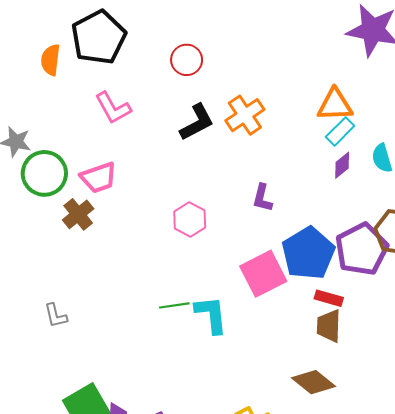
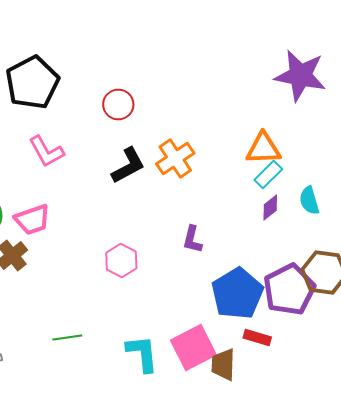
pink square: (263, 274) -> (193, 348), moved
green line: (174, 305) -> (67, 338), moved
brown trapezoid: (329, 326) -> (223, 364), moved

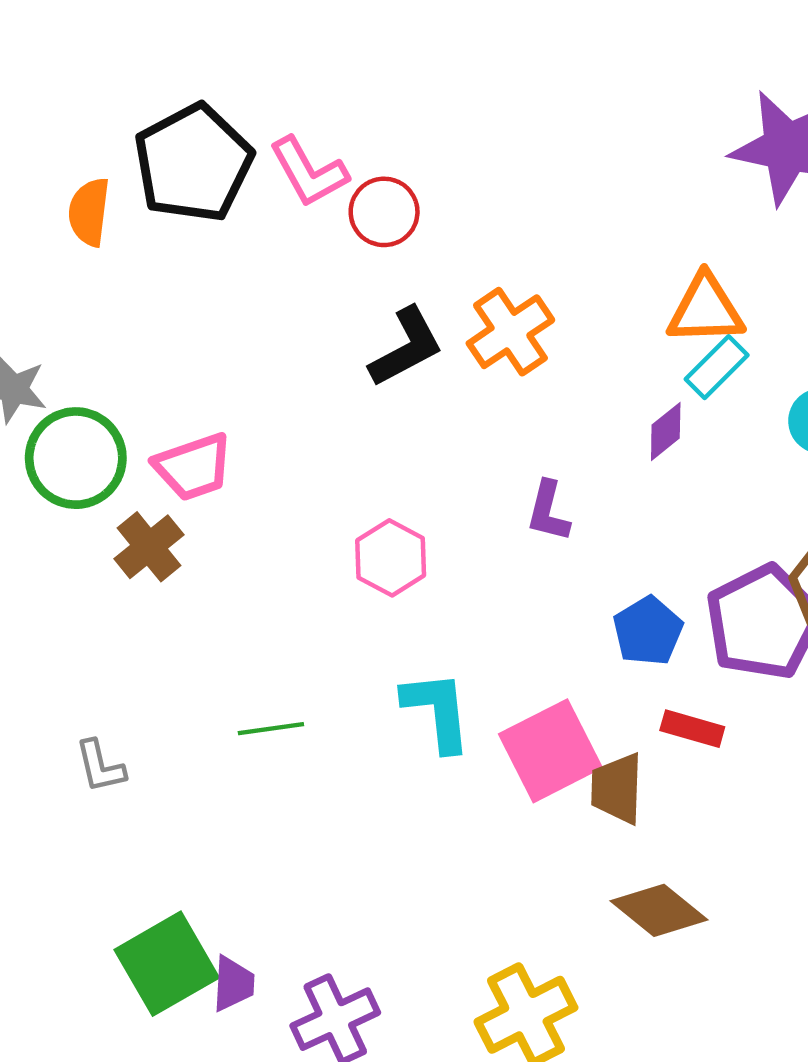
pink L-shape: (46, 152) -> (309, 172), moved
purple diamond: (270, 208) -> (666, 431), moved
blue pentagon: (237, 294) -> (648, 631), size x0.6
cyan L-shape: (142, 354) -> (437, 711), moved

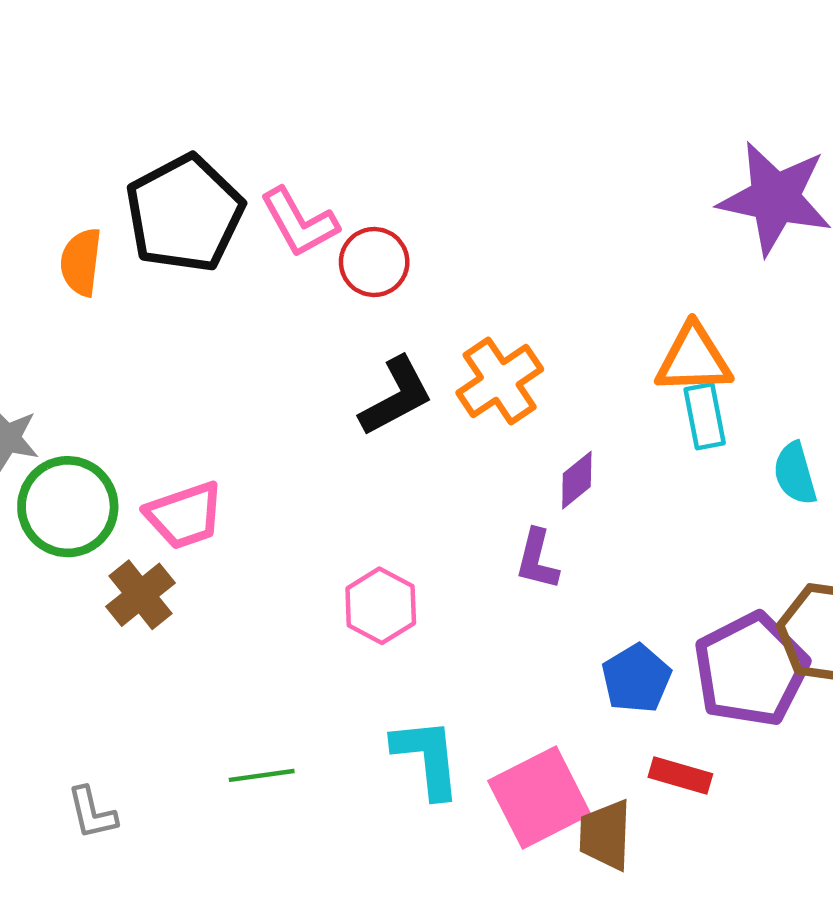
cyan rectangle: (717, 367) -> (705, 416), turned -56
purple diamond: (666, 431) -> (577, 480), moved

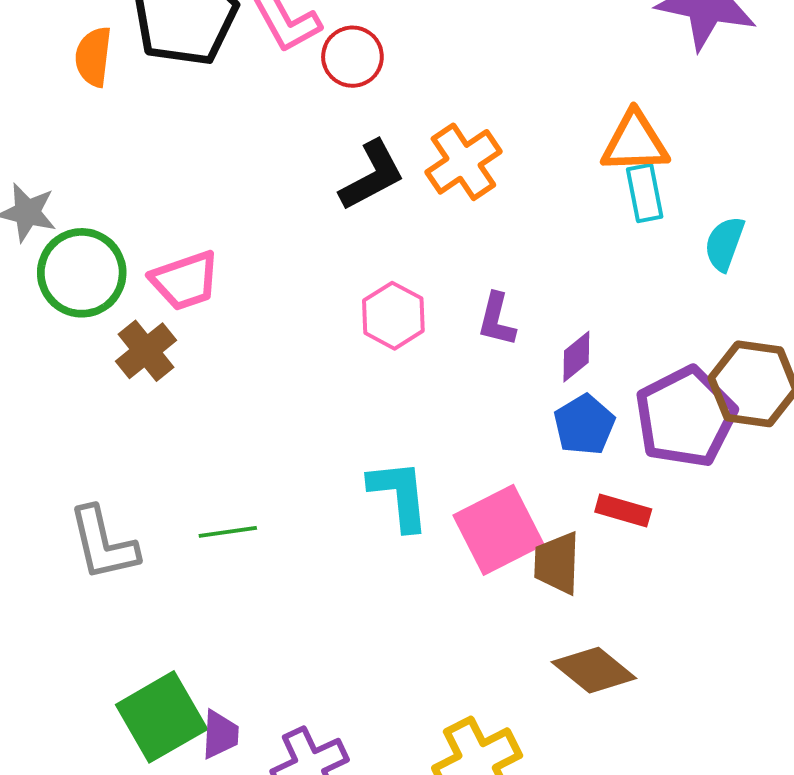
cyan semicircle: (795, 474) -> (724, 244), turned 36
purple diamond: (577, 480) -> (576, 357), moved
pink hexagon: (381, 606) -> (393, 316), moved
green line: (262, 775) -> (228, 532), moved
gray L-shape: (92, 813) -> (103, 544), size x1.6

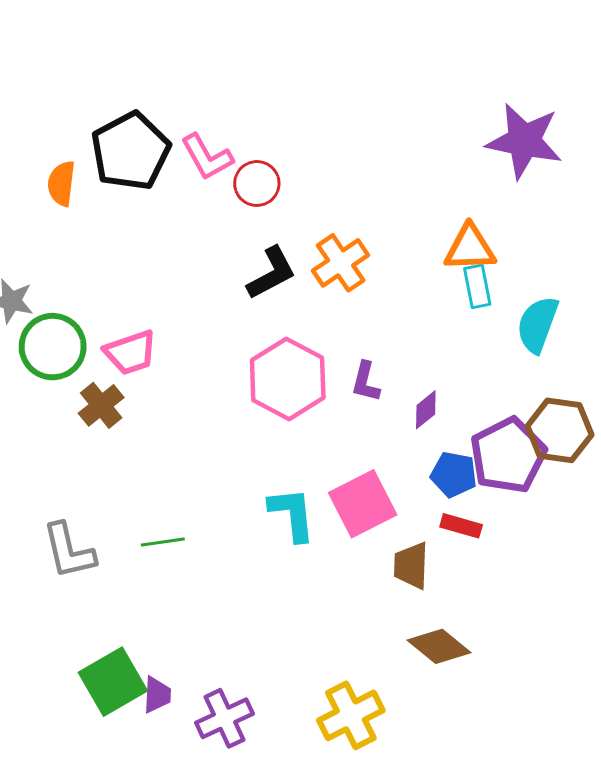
cyan semicircle: (724, 244) -> (537, 325), size x1.4
pink hexagon: (393, 316) -> (288, 379), size x1.6
blue pentagon: (584, 425) -> (454, 474), moved, turned -30
pink square: (499, 530) -> (363, 504), moved

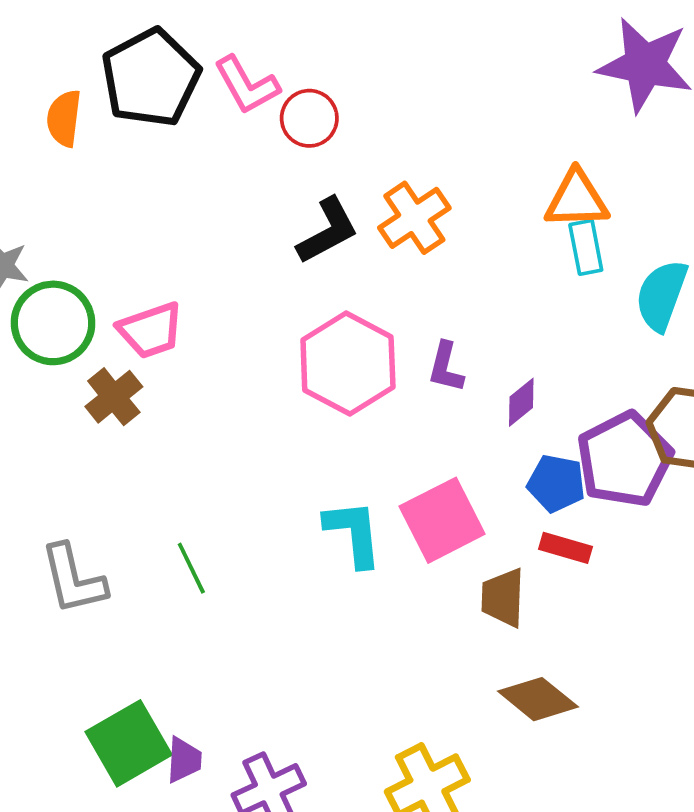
green line: (163, 542) -> (191, 568), turned 72

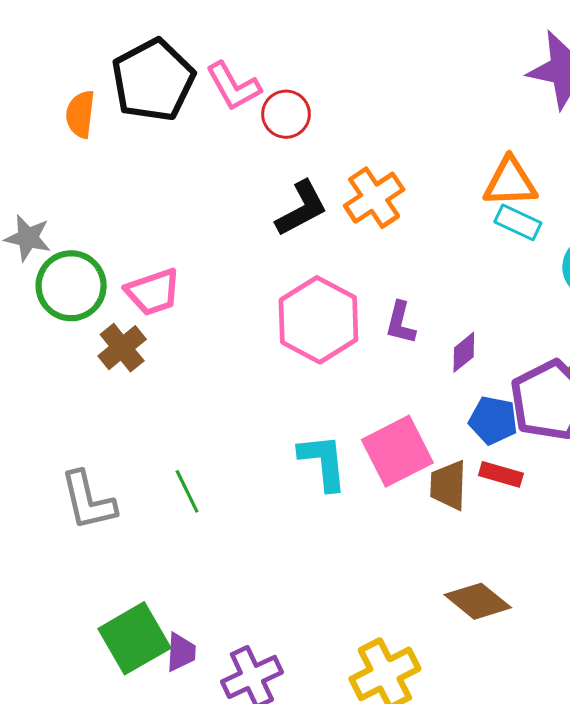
cyan rectangle: (586, 247) -> (518, 222), turned -54
brown trapezoid: (503, 598) -> (448, 485), moved

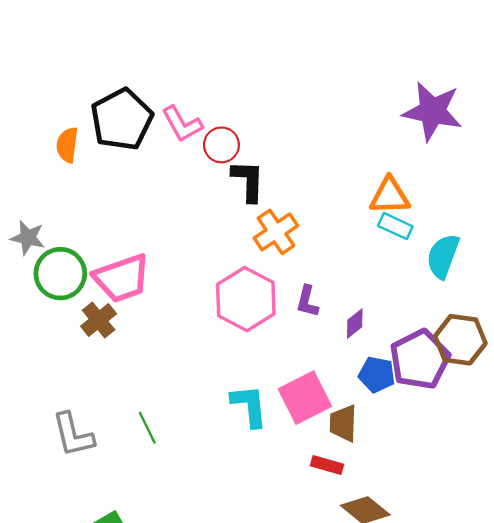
orange cross: (374, 198) -> (276, 232), moved
black L-shape: (301, 208) -> (248, 181), moved, turned -60
pink trapezoid: (153, 292) -> (122, 278), size x1.4
red rectangle: (501, 474) -> (327, 465), moved

